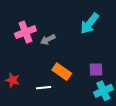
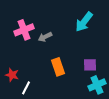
orange rectangle: (62, 72) -> (58, 67), turned 36
white line: (44, 88) -> (26, 88), moved, turned -56

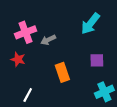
purple square: (90, 65) -> (97, 60), moved
red star: (12, 75) -> (18, 59), moved

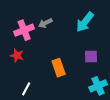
gray arrow: (48, 40) -> (45, 23), moved

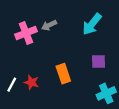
red star: (17, 55) -> (31, 82), moved
white line: (26, 89) -> (12, 85), moved

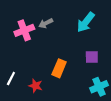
orange rectangle: (63, 74) -> (59, 68), turned 42
red star: (31, 82) -> (36, 86), moved

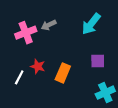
white line: (11, 79) -> (19, 77), moved
red star: (36, 86) -> (38, 66), moved

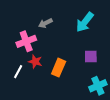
pink cross: (26, 33) -> (26, 41), moved

